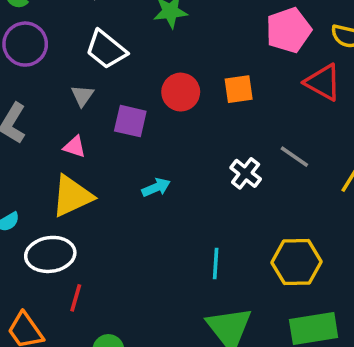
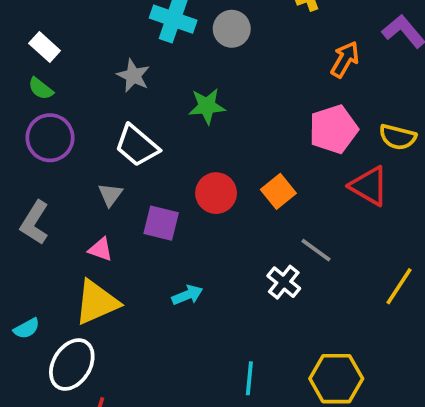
orange square: (239, 89) -> (278, 191), turned -32
gray line: (294, 157) -> (316, 250), moved
white ellipse: (50, 254) -> (72, 365), turned -51

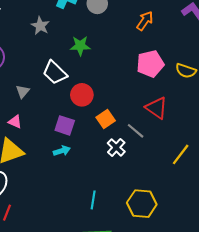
orange arrow: (345, 59) -> (145, 21), moved
white trapezoid: (137, 146) -> (55, 73), moved
red triangle: (369, 186) -> (156, 108), moved
orange square: (278, 191) -> (106, 119), moved
purple square: (161, 223) -> (65, 125), moved

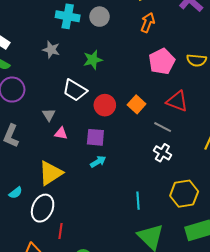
orange square: (106, 119) -> (137, 104), moved
pink triangle: (15, 122) -> (61, 133), moved
white cross: (116, 147) -> (162, 153), moved

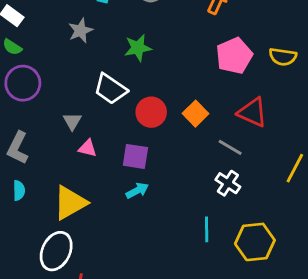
gray star: (51, 50) -> (81, 31), turned 30
cyan semicircle: (16, 193) -> (19, 190), moved, turned -56
cyan line: (138, 201) -> (207, 229), moved

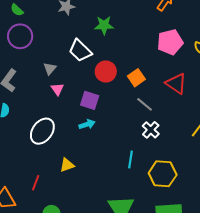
gray line: (230, 147) -> (145, 104), moved
pink triangle: (88, 148) -> (57, 89), turned 32
yellow triangle: (70, 203) -> (67, 165), moved, size x0.6
white ellipse: (56, 251) -> (42, 131), moved

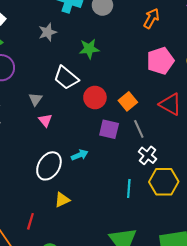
purple square: (90, 100) -> (109, 129), moved
gray line: (145, 104) -> (139, 129), turned 30
white ellipse: (42, 131) -> (49, 166), moved
yellow hexagon: (163, 174) -> (164, 182), moved

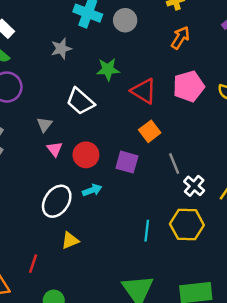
red circle: (95, 98) -> (86, 155), moved
red triangle: (170, 104) -> (144, 91), moved
gray line: (139, 129) -> (174, 164), moved
white cross: (148, 155) -> (194, 186), moved

